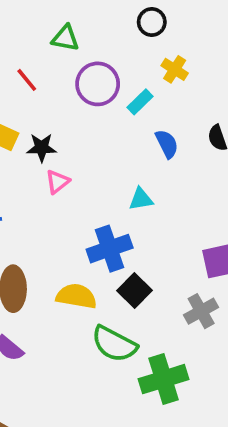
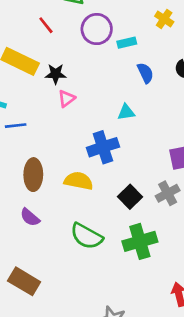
yellow cross: (175, 69) -> (164, 19), moved
cyan rectangle: (140, 102) -> (127, 43), turned 30
black square: (134, 290) -> (130, 197), moved
green semicircle: (114, 344) -> (87, 236), moved

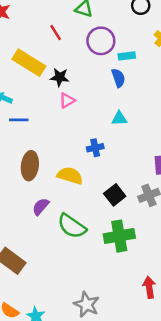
blue semicircle: (145, 73) -> (118, 78), moved
blue cross: (103, 147) -> (95, 148), size x0.6
purple semicircle: (30, 217) -> (41, 207), moved, turned 84

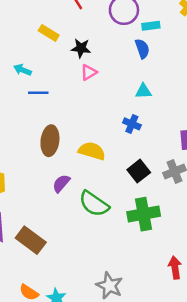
yellow rectangle: (29, 63) -> (49, 33), size x0.6
blue cross: (95, 148) -> (132, 124), moved, turned 35

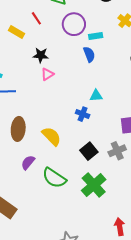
yellow rectangle: (49, 33) -> (16, 32), moved
cyan triangle: (143, 91) -> (96, 96), moved
yellow semicircle: (92, 151) -> (51, 136), turned 30
green cross: (144, 214) -> (94, 185), turned -30

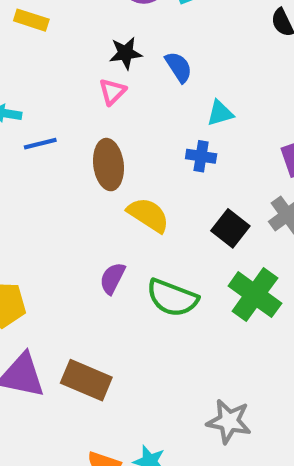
blue semicircle: (89, 54) -> (179, 67), moved
black star: (41, 55) -> (126, 53), moved
brown ellipse: (18, 129) -> (108, 165), moved

